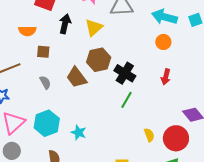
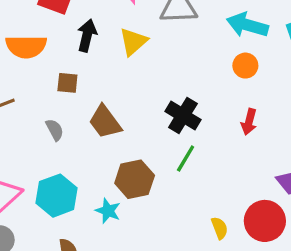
orange semicircle: (27, 31) -> (26, 46), size x1.4
brown square: (43, 52) -> (67, 83), moved
brown hexagon: (99, 60) -> (135, 179), moved
yellow semicircle: (149, 135) -> (220, 228), moved

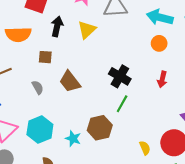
brown hexagon: (135, 179) -> (100, 128), moved

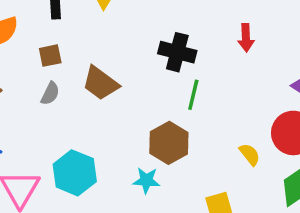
gray semicircle: (38, 87) -> (50, 93), moved, turned 72
cyan star: (73, 139) -> (146, 180), moved

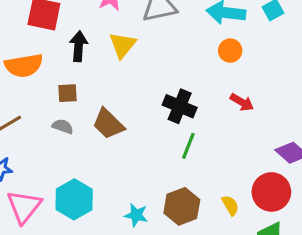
red arrow: (246, 38) -> (242, 102), turned -65
gray semicircle: (50, 93) -> (63, 126), turned -105
brown hexagon: (169, 143) -> (182, 206), moved

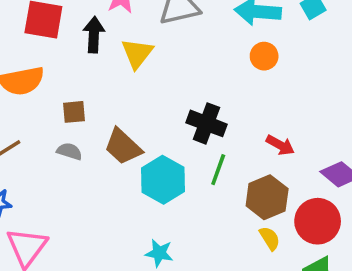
black arrow: (79, 46) -> (94, 35), moved
red arrow: (242, 102) -> (280, 145), moved
cyan hexagon: (74, 199) -> (163, 180), moved
brown hexagon: (182, 206) -> (267, 197), moved

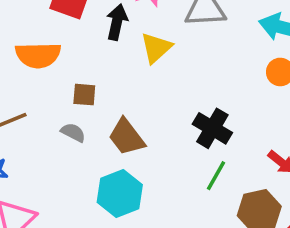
cyan hexagon: (163, 180) -> (120, 193), moved

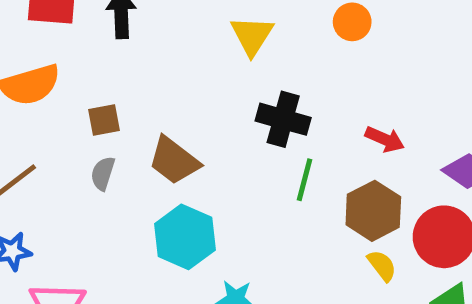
yellow triangle: (156, 48) -> (252, 36), moved
gray semicircle: (73, 132) -> (103, 173), turned -85

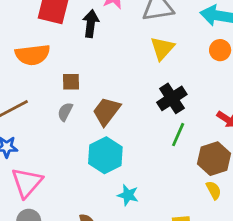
black cross: (283, 119) -> (172, 98), turned 32
brown trapezoid: (174, 161) -> (106, 111), turned 80

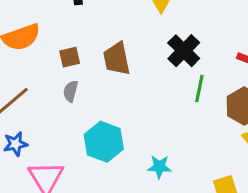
brown trapezoid: (106, 111) -> (117, 59), moved, turned -36
cyan hexagon: (105, 155) -> (104, 142), moved

